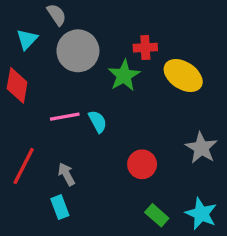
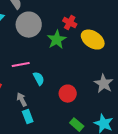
red cross: (145, 48) -> (70, 23), turned 32
cyan semicircle: (98, 122) -> (39, 79), moved
cyan rectangle: (60, 207) -> (28, 117), moved

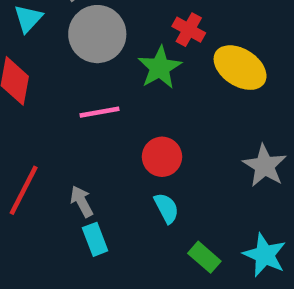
pink line: (21, 65) -> (99, 112), moved
cyan semicircle: (39, 79) -> (166, 208), moved
red circle: (68, 94) -> (162, 157), moved

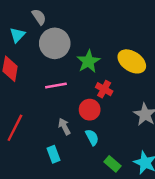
red cross: (189, 30) -> (104, 89), moved
gray arrow: (82, 201) -> (64, 126), moved

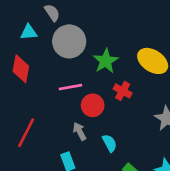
cyan triangle: (17, 35) -> (29, 32), turned 42
red circle: (90, 110) -> (93, 105), moved

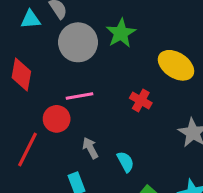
cyan triangle: (29, 32) -> (31, 19), moved
green star: (106, 61) -> (121, 33), moved
red circle: (93, 105) -> (57, 119), moved

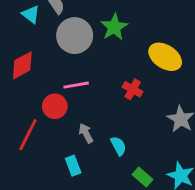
cyan triangle: (31, 19) -> (31, 14), turned 42
red diamond: (21, 74) -> (22, 65), turned 52

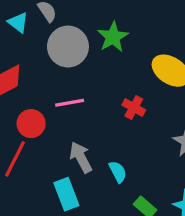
red circle: (55, 106) -> (31, 124), moved
gray arrow: (86, 133) -> (81, 157), size x1.4
cyan rectangle: (73, 166) -> (66, 194), size x1.4

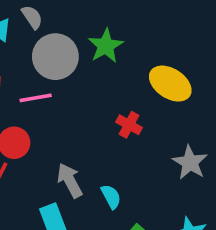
pink line: (70, 103) -> (36, 98), moved

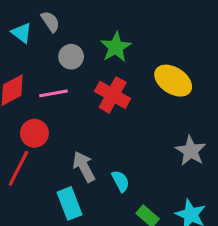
gray circle: (55, 57) -> (71, 57), size x0.6
red cross: (129, 125) -> (113, 95), moved, size x1.5

